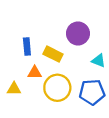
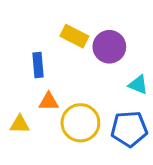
yellow rectangle: (53, 54) -> (74, 36), moved

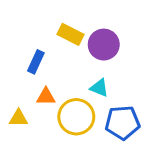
blue rectangle: (38, 65) -> (36, 62), turned 30
cyan triangle: (138, 85) -> (99, 88), moved

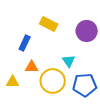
purple circle: (104, 45) -> (87, 31), moved
cyan triangle: (99, 88) -> (69, 61), turned 32

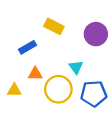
blue rectangle: (25, 43) -> (28, 47), turned 35

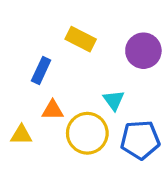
blue rectangle: (28, 47) -> (41, 71), turned -35

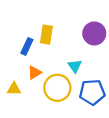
yellow rectangle: (81, 39) -> (46, 35), moved, turned 72
orange triangle: (53, 110) -> (35, 73), turned -32

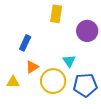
yellow rectangle: (46, 35) -> (56, 14), moved

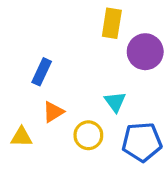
yellow rectangle: (56, 14) -> (112, 23), moved
yellow circle: (53, 81) -> (88, 135), size x0.7

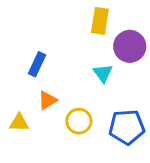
cyan triangle: (115, 102) -> (103, 73), moved

